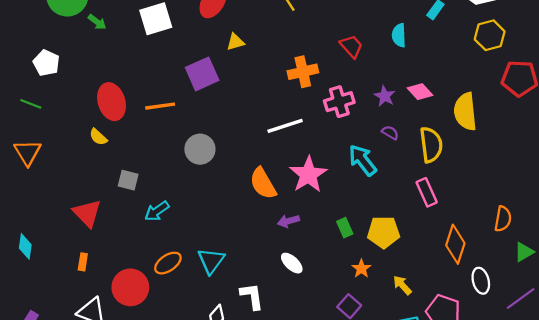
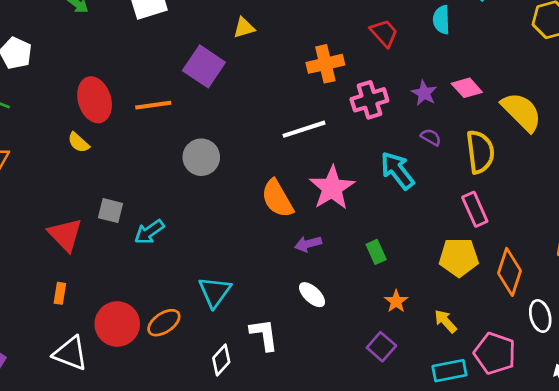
purple square: (202, 74) -> (204, 66), turned -32
yellow semicircle: (465, 112) -> (522, 112), turned 141
gray square: (128, 180) -> (111, 211), moved
yellow pentagon: (383, 232) -> (459, 257), moved
orange ellipse: (168, 263) -> (164, 323), moved

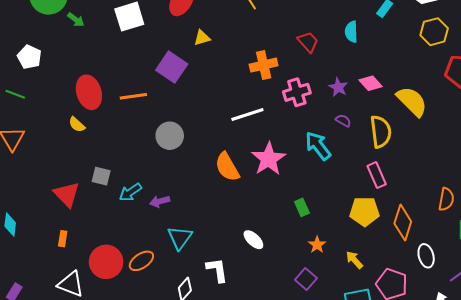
purple arrow: (308, 244) -> (160, 201), moved

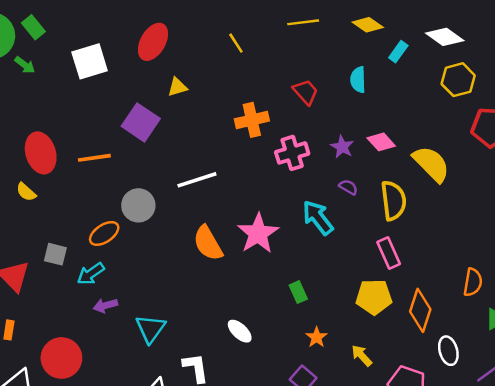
white line: (247, 114) -> (197, 180), moved
purple arrow: (160, 201) -> (105, 305), moved
orange ellipse: (141, 261) -> (104, 233), moved

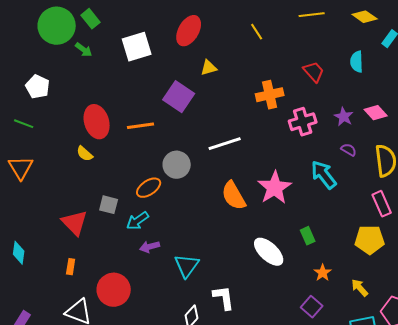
white ellipse: (240, 331) -> (269, 252), moved, size x1.5

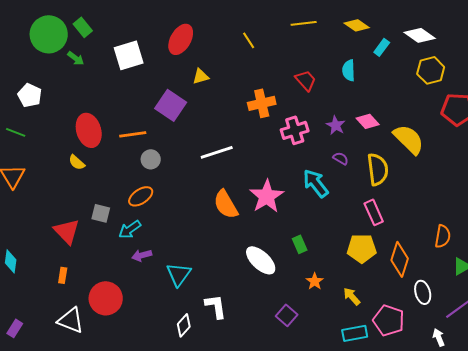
gray circle: (177, 165) -> (151, 159), moved, size x0.7
purple square: (312, 307) -> (287, 315), moved

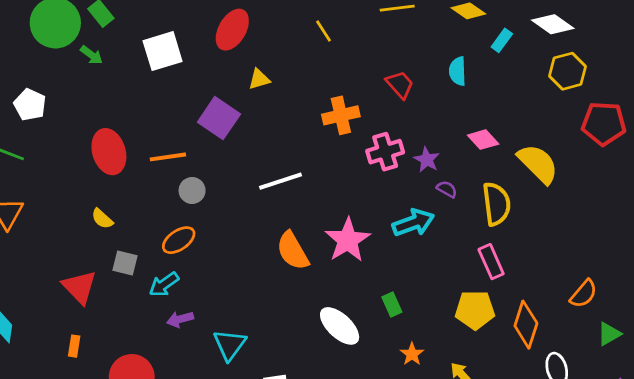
purple star: (336, 125) -> (427, 160), moved
yellow semicircle: (77, 162) -> (102, 219), moved
cyan arrow: (316, 183) -> (413, 223), turned 108
orange semicircle: (443, 236) -> (584, 294), turned 30

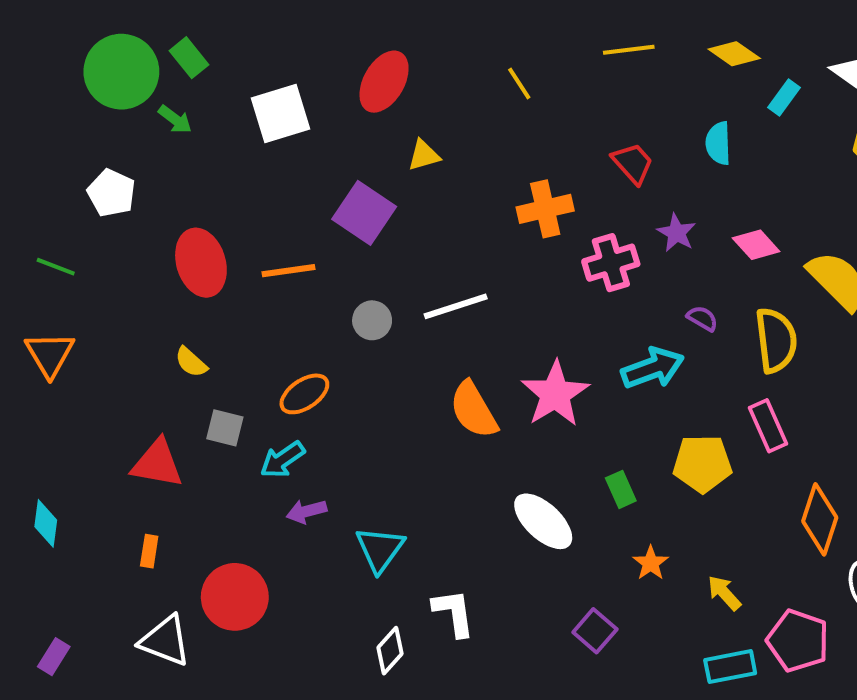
white pentagon: (30, 105) -> (111, 193), moved
purple star: (427, 160) -> (676, 233), moved
gray circle: (192, 191) -> (372, 320), moved
red triangle: (79, 287) -> (157, 464), turned -36
yellow pentagon: (475, 310) -> (702, 464), moved

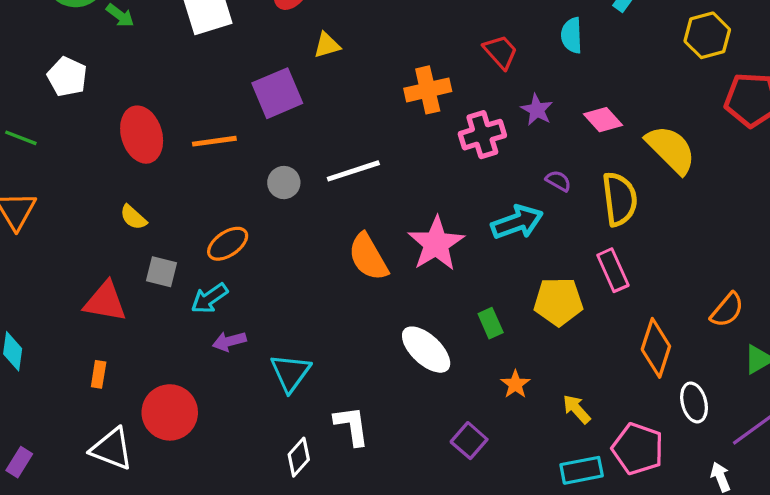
purple square: (364, 213) -> (277, 93), turned 33

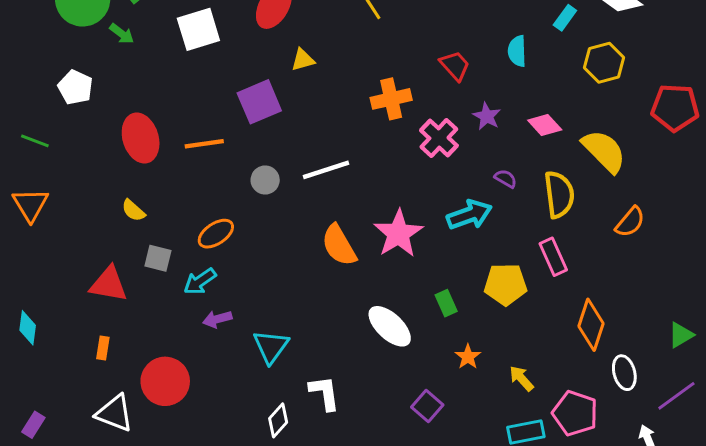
yellow hexagon: (707, 35) -> (604, 63), moved
pink cross: (482, 135) -> (439, 138), turned -30
orange semicircle: (727, 310) -> (630, 222), moved

